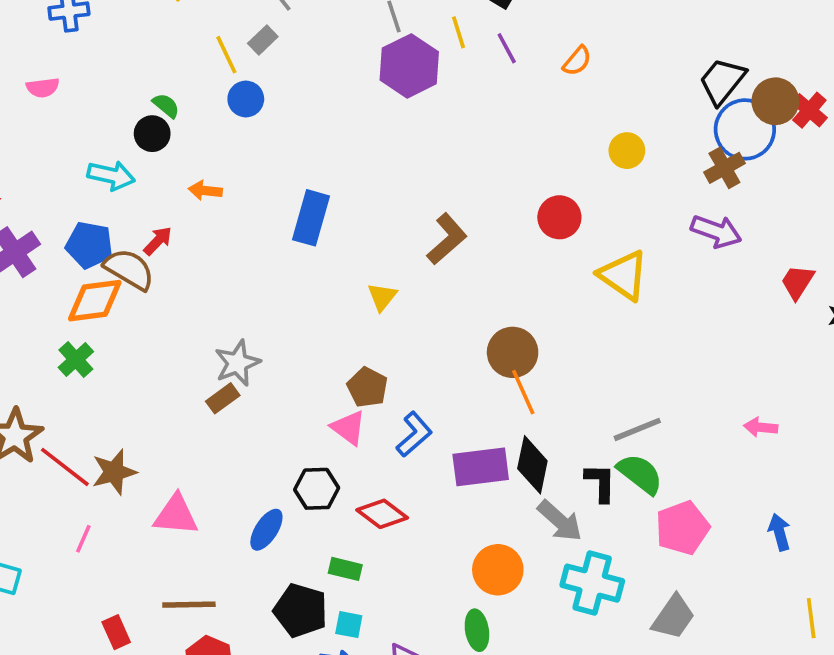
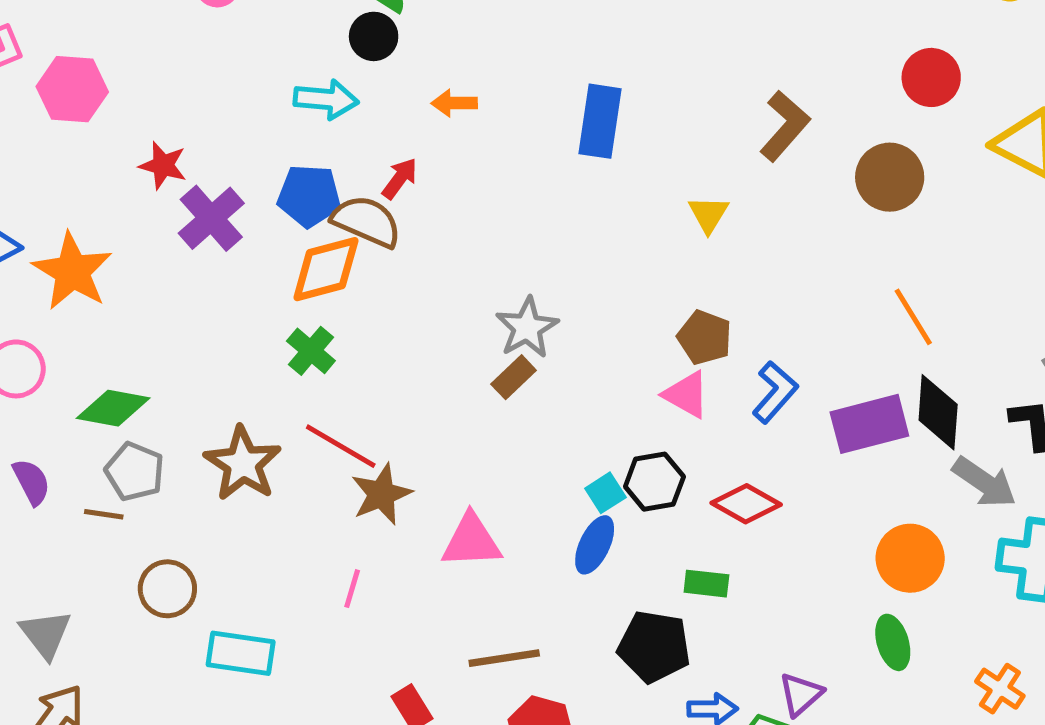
brown circle: (513, 352) -> (890, 177), moved
red line: (65, 467) -> (341, 446), moved
cyan square: (349, 625) -> (605, 493), moved, turned -36

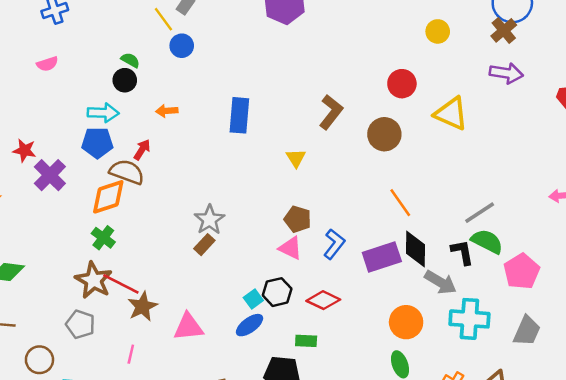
blue pentagon: (309, 196) -> (97, 143), moved
brown star: (243, 464) -> (94, 280), moved
gray pentagon: (135, 472) -> (80, 324), moved
blue ellipse: (595, 545) -> (250, 325), turned 32

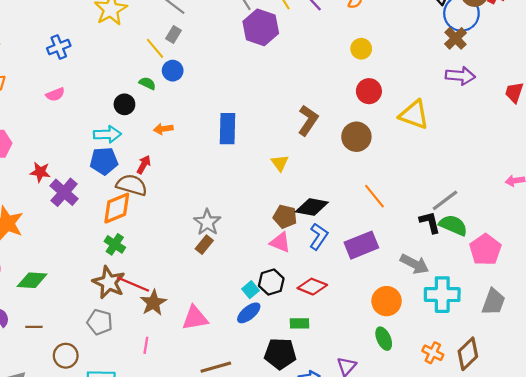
yellow circle: (438, 31) -> (361, 49), moved
green semicircle: (130, 60) -> (147, 83), moved
black diamond: (415, 249) -> (312, 207), moved, turned -76
black L-shape: (462, 252) -> (430, 222), moved

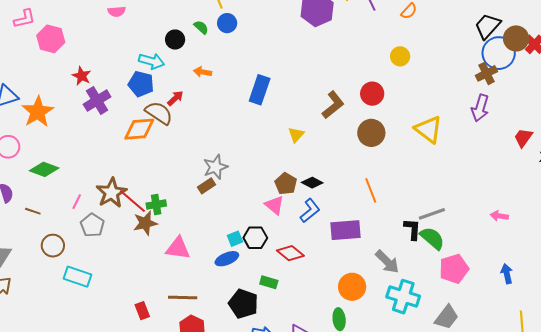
purple arrow: (460, 76) -> (480, 108), turned 84
red circle: (369, 91) -> (372, 94), moved
black diamond: (312, 207) -> (312, 183), size x0.7
green cross: (115, 244) -> (156, 205), moved, turned 30
pink line: (146, 345) -> (77, 202), moved

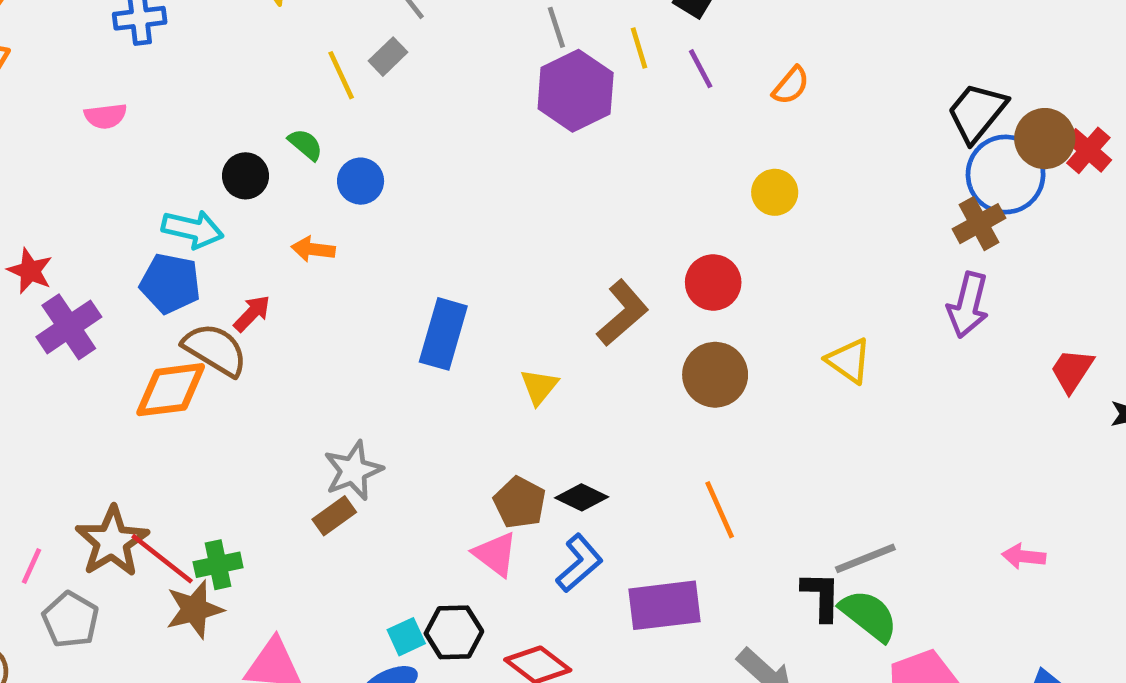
blue circle: (227, 23) -> (361, 181), moved
blue rectangle: (260, 90) -> (443, 334), moved
yellow triangle: (428, 129) -> (849, 361), size x0.7

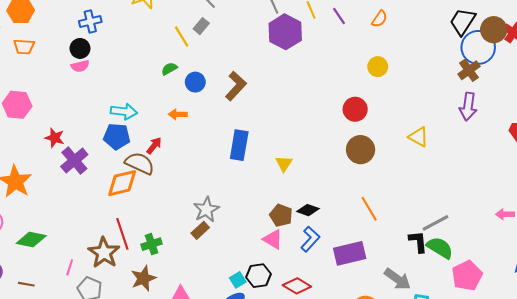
green semicircle: (305, 145) -> (169, 69), turned -63
black circle: (245, 176) -> (80, 48), moved
brown L-shape: (623, 313) -> (236, 86), moved
red line: (162, 559) -> (122, 234), moved, turned 40
green cross: (218, 565) -> (152, 244), moved

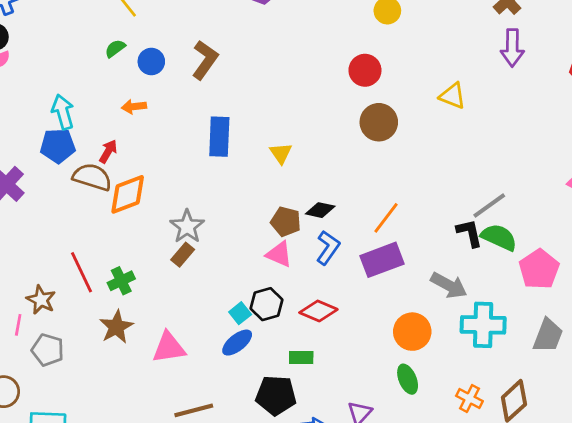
cyan arrow: (124, 111) -> (63, 112), turned -105
orange diamond: (122, 183) -> (128, 194), moved
orange line: (369, 209) -> (386, 218), moved, turned 75
brown star: (104, 253) -> (41, 300), moved, size x0.7

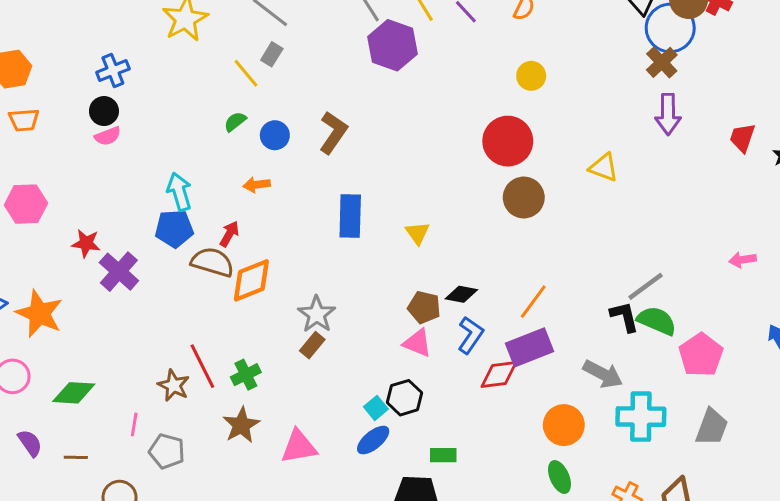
red circle: (365, 70) -> (508, 141), size x1.4
brown star: (41, 300) -> (174, 385), moved
red diamond: (318, 311) -> (499, 374), moved, turned -30

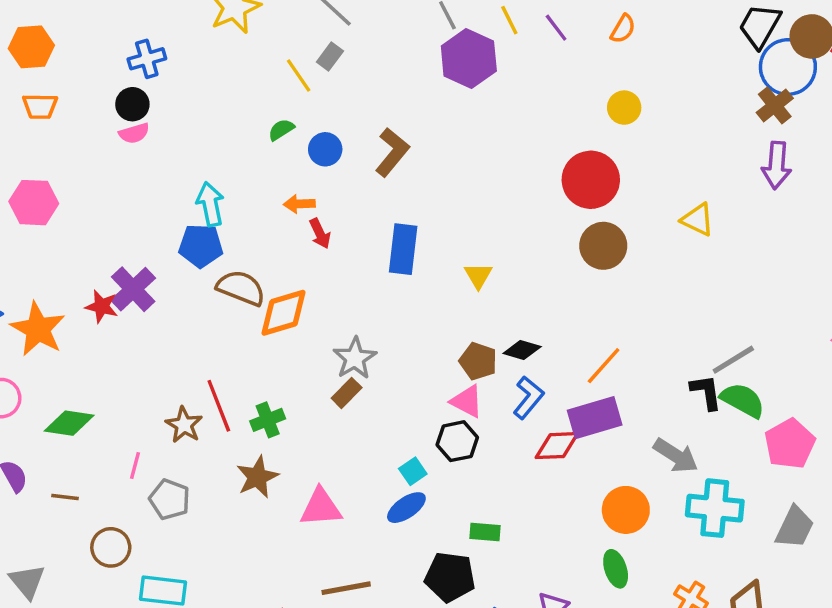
red arrow: (229, 234) -> (320, 234), moved, turned 120
red star: (86, 243) -> (102, 306), moved
black hexagon: (404, 398) -> (457, 441), moved

